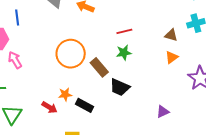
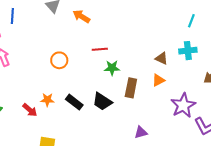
red line: (124, 31) -> (100, 49), moved
orange circle: (71, 54) -> (59, 60), size x0.6
brown rectangle: (99, 67) -> (131, 88), moved, turned 42
black rectangle: (85, 105) -> (74, 102), moved

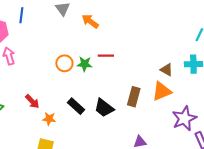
green star: (112, 68) -> (85, 64), moved
orange triangle: (158, 80) -> (162, 91), size x1.5
orange star: (47, 100) -> (49, 119), moved
red arrow: (30, 110) -> (32, 101), moved

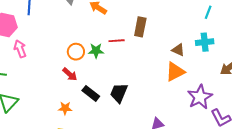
brown rectangle: (134, 97) -> (140, 27), moved
red arrow: (32, 101) -> (70, 74), moved
black trapezoid: (104, 108) -> (119, 93), turned 80

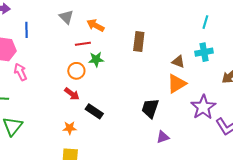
red line: (117, 41) -> (83, 44), moved
green star: (96, 51) -> (96, 59), moved
black trapezoid: (119, 93) -> (150, 108), moved

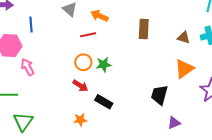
green star: (96, 59) -> (104, 65), moved
brown triangle: (178, 62) -> (184, 38), moved

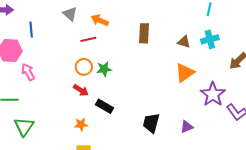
black trapezoid: (159, 95) -> (151, 123), moved
purple triangle: (174, 123) -> (187, 127), moved

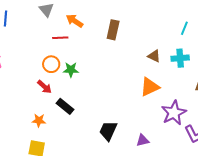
brown rectangle: (144, 33) -> (113, 30), moved

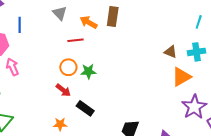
brown rectangle: (113, 30) -> (113, 16), moved
orange triangle: (150, 87) -> (181, 77), moved

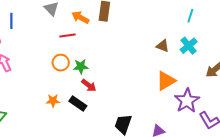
cyan cross: (196, 52) -> (189, 46), turned -30
orange triangle: (181, 77) -> (166, 81), moved
red arrow: (63, 90) -> (89, 85), moved
orange star: (60, 124) -> (53, 101), moved

